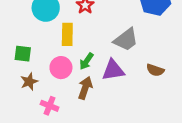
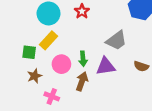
yellow rectangle: (67, 34) -> (49, 40), moved, turned 42
green arrow: (86, 61) -> (83, 59), turned -40

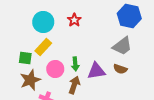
gray trapezoid: (116, 40) -> (122, 46), moved
brown semicircle: (141, 66) -> (120, 69), moved
brown star: (34, 76) -> (30, 80), size x1.5

